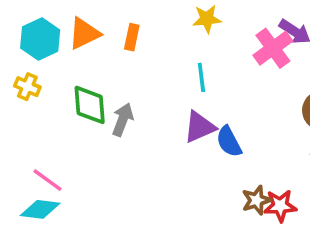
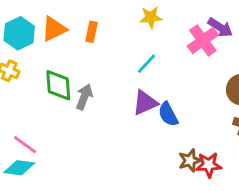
cyan line: (201, 77) -> (146, 64), turned 50

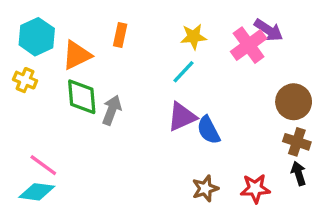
yellow star: (151, 17) -> (193, 37), moved
orange triangle: (54, 29) -> (77, 55), moved
brown star: (190, 161) -> (205, 188), moved

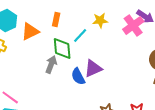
cyan line: (183, 72) -> (80, 35), moved
green diamond: (82, 97) -> (62, 48), moved
blue semicircle: (209, 130) -> (78, 76), moved

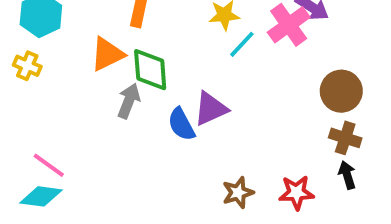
orange triangle: (30, 31) -> (107, 54), moved
cyan line: (80, 35) -> (242, 44), moved

